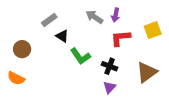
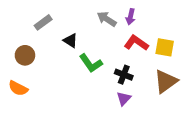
gray rectangle: (49, 20) -> (43, 22), moved
yellow square: (153, 30) -> (165, 47), moved, turned 30
red L-shape: (121, 38) -> (136, 43), turned 40

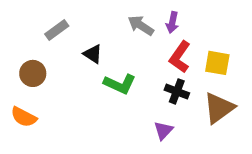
red L-shape: (136, 43) -> (180, 57), turned -90
green L-shape: (91, 63) -> (120, 84), turned -30
black cross: (124, 75) -> (177, 91), moved

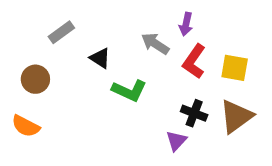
gray arrow: (141, 25) -> (155, 44), moved
black cross: (177, 91) -> (194, 113), moved

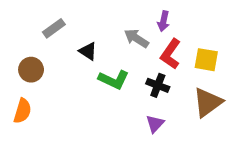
black cross: (194, 113) -> (158, 85), moved
orange semicircle: (26, 126) -> (22, 111), turned -100

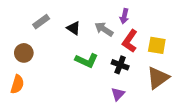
black triangle: (88, 51) -> (74, 28), moved

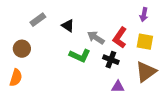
purple arrow: (124, 16) -> (144, 15), moved
gray arrow: (104, 29) -> (96, 38), moved
purple triangle: (118, 94) -> (118, 87), moved, turned 48

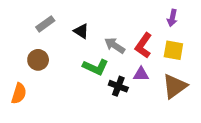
brown circle: (22, 49) -> (38, 60), moved
black cross: (111, 60) -> (118, 86), moved
purple triangle: (118, 87) -> (141, 74), moved

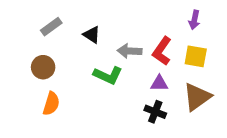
gray arrow: (115, 45) -> (130, 51), turned -30
black cross: (118, 86) -> (155, 112), moved
orange semicircle: (19, 93) -> (51, 104), moved

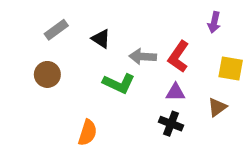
yellow square: (196, 56) -> (231, 69), moved
brown triangle: (197, 97) -> (217, 107), size x0.6
orange semicircle: (51, 104) -> (88, 133), moved

